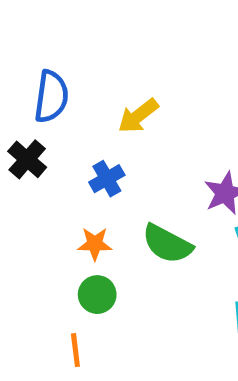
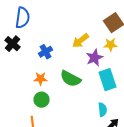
yellow arrow: (138, 116) -> (80, 41), moved

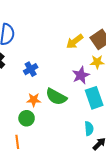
yellow arrow: (80, 41) -> (75, 41), moved
orange star: (40, 79) -> (34, 100), moved

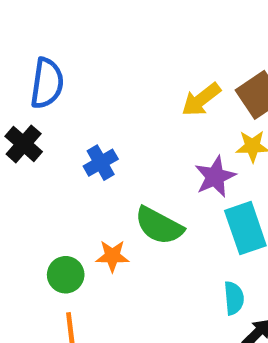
orange star: (34, 100) -> (112, 256), moved
green circle: (27, 118) -> (66, 275), moved

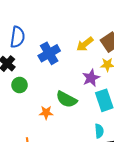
blue cross: (101, 163) -> (49, 53), moved, size x1.5
green circle: (66, 275) -> (20, 85), moved

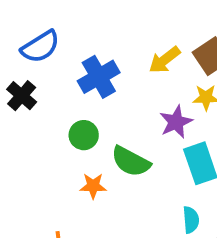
blue semicircle: (17, 37) -> (40, 47), turned 50
green circle: (20, 85) -> (84, 135), moved

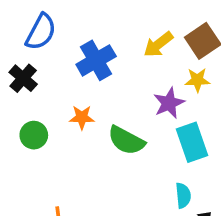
blue semicircle: (40, 47) -> (41, 32), turned -30
green circle: (84, 135) -> (34, 135), moved
orange star: (93, 186) -> (82, 117), moved

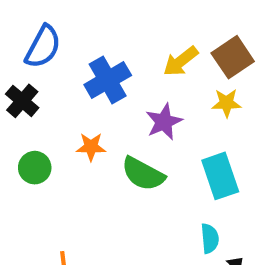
purple star: (169, 103) -> (164, 122), moved

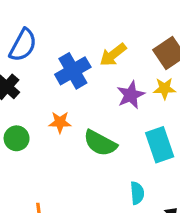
yellow arrow: (181, 61) -> (113, 55), moved
purple star: (164, 122) -> (131, 95), moved
cyan semicircle: (210, 238) -> (137, 193), moved

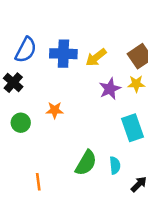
blue cross: (73, 71) -> (63, 54), moved, turned 32
green semicircle: (100, 143) -> (86, 163), moved, turned -88

